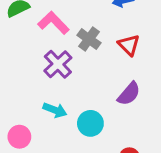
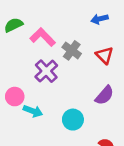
cyan arrow: (55, 110) -> (33, 111), moved
pink circle: (19, 137) -> (15, 97), moved

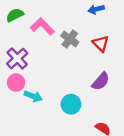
purple cross: (46, 71) -> (17, 58), moved

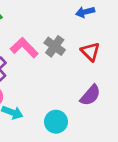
pink L-shape: (42, 26) -> (24, 48), moved

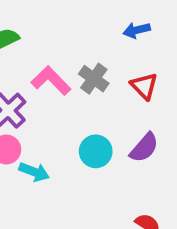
cyan circle: (56, 122) -> (96, 151), moved

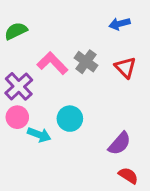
purple semicircle: (144, 148) -> (120, 143), moved
cyan circle: (96, 151) -> (70, 119), moved

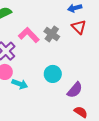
red triangle: (125, 67) -> (79, 27), moved
cyan circle: (70, 119) -> (53, 74), moved

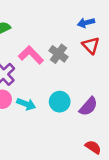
cyan arrow: (20, 84) -> (26, 104), moved
purple semicircle: (75, 90) -> (88, 106), moved

